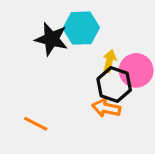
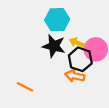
black star: (51, 39) -> (54, 46), moved
yellow arrow: (109, 61) -> (77, 43), turned -80

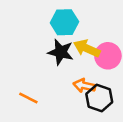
yellow arrow: (77, 43) -> (87, 48), size x1.5
black hexagon: (80, 59) -> (99, 98), moved

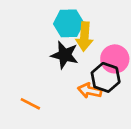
yellow arrow: (87, 48) -> (84, 37), moved, turned -110
black hexagon: (99, 98) -> (106, 77), moved

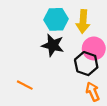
yellow arrow: (84, 37) -> (83, 22), moved
orange arrow: (90, 91) -> (93, 92), moved, turned 54

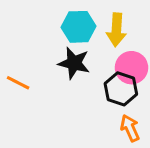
orange line: (25, 85) -> (18, 83), moved

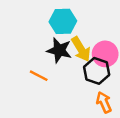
yellow arrow: (116, 30) -> (81, 49), moved, turned -35
orange line: (18, 83) -> (39, 76), moved

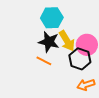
orange line: (39, 76) -> (44, 61), moved
orange arrow: (104, 102) -> (86, 85), turned -84

